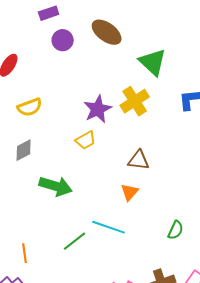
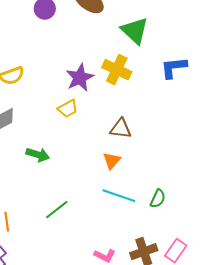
yellow cross: (135, 101) -> (117, 70), turned -32
green arrow: (56, 186) -> (38, 155), size x0.7
cyan line: (109, 227) -> (119, 196), moved

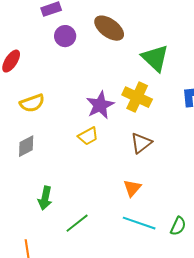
brown triangle: (121, 129) -> (141, 143), moved, turned -45
green arrow: (38, 155) -> (45, 198), moved, turned 85
green line: (57, 210) -> (77, 223), moved

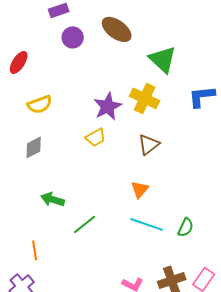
green arrow: (45, 198) -> (53, 199), turned 95

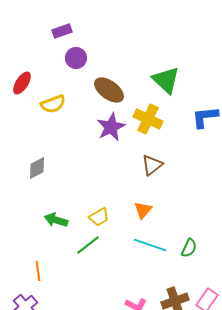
brown ellipse: (117, 29) -> (109, 90), moved
yellow semicircle: (40, 104) -> (53, 104), moved
yellow trapezoid: (96, 137) -> (99, 217), moved

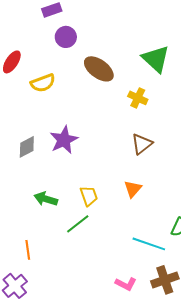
yellow cross: (148, 119) -> (138, 98), size x0.7
purple star: (111, 127) -> (64, 140), moved
yellow trapezoid: (99, 217) -> (89, 196), turned -80
cyan line: (150, 245) -> (149, 244), moved

